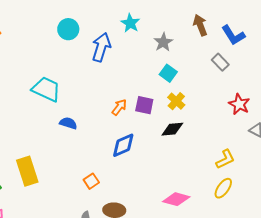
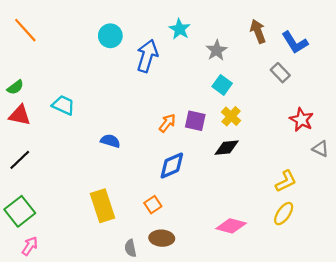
cyan trapezoid: (46, 89) -> (63, 105), moved, size x0.7
yellow rectangle: (27, 171) -> (102, 206), moved
orange square: (91, 181) -> (153, 205), moved

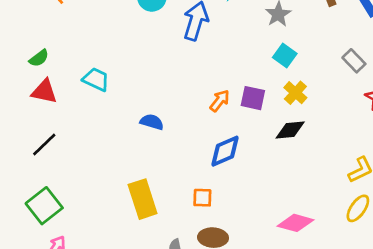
gray rectangle: (280, 73) -> (354, 61), moved
orange square: (153, 205) -> (202, 198), turned 36

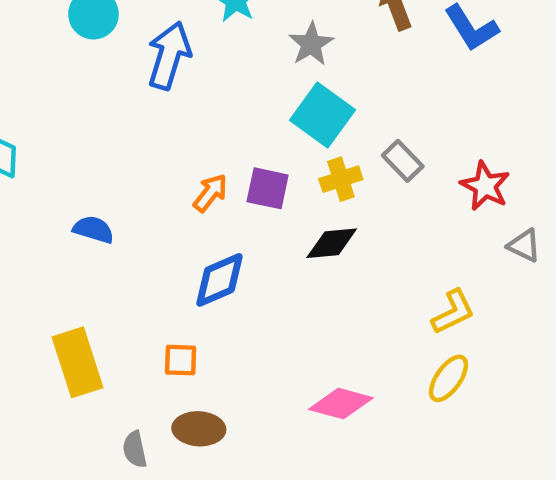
cyan square: (285, 55) -> (323, 115), size x1.5
gray rectangle: (354, 61) -> (403, 161), moved
yellow cross: (295, 93) -> (341, 179), turned 30

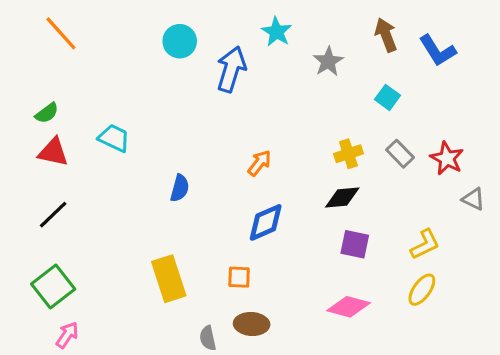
cyan square: (323, 115) -> (388, 97), moved, size x0.6
gray rectangle: (403, 161) -> (400, 154), moved
purple square: (268, 188) -> (355, 244), moved
blue semicircle: (93, 230) -> (180, 188), turned 88

